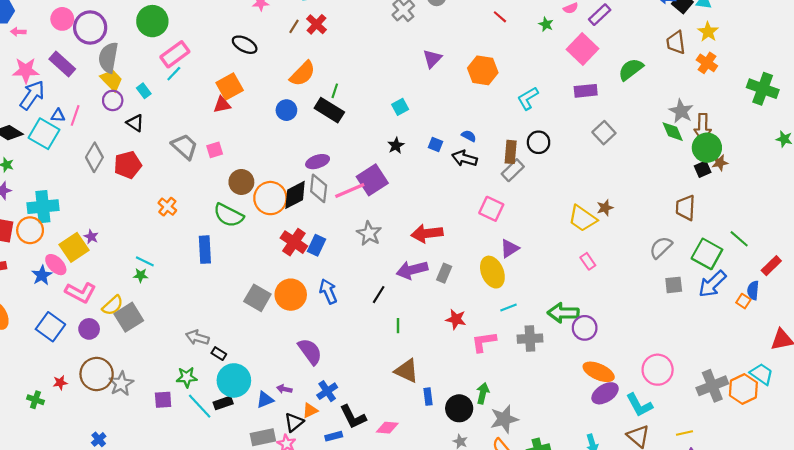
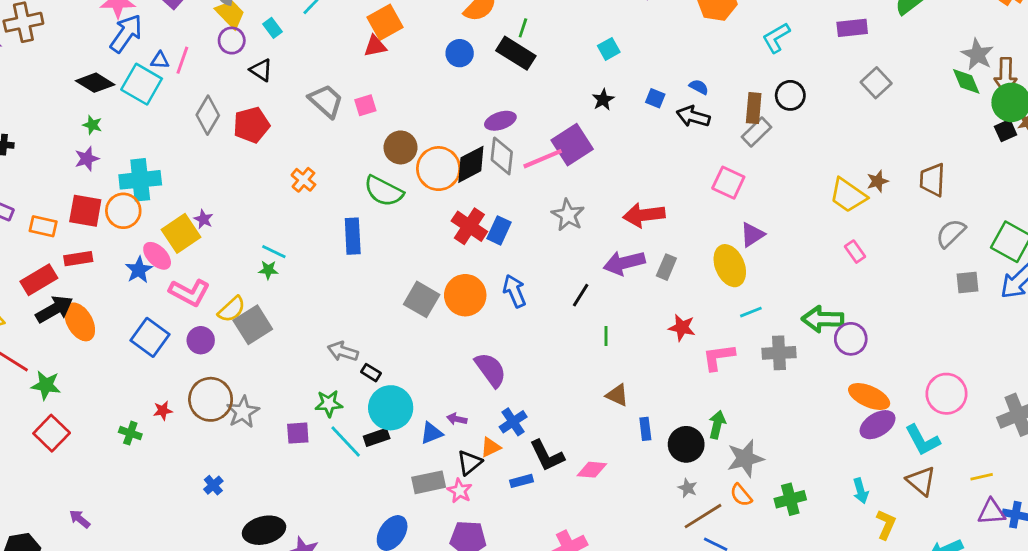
brown trapezoid: (685, 208) -> (932, 180), moved
brown triangle: (407, 371) -> (617, 395), size x0.7

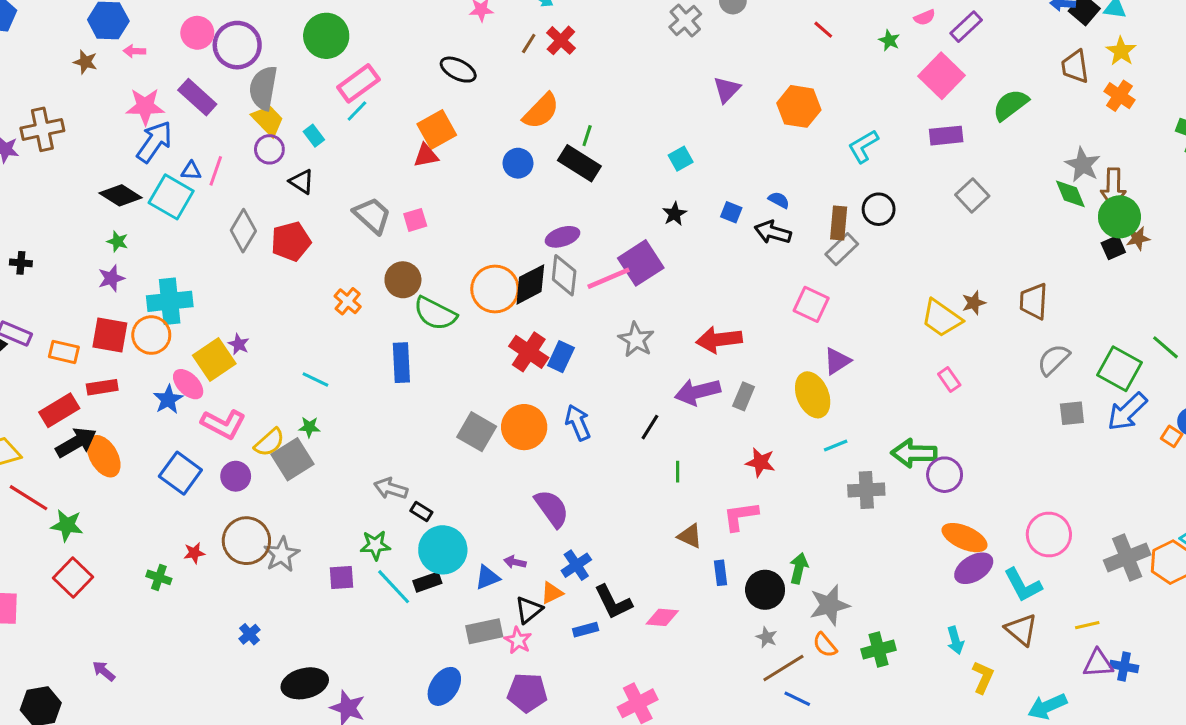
brown circle: (401, 147) -> (403, 280), moved
green star: (268, 270) -> (309, 427), moved
pink L-shape: (719, 357) -> (740, 516), moved

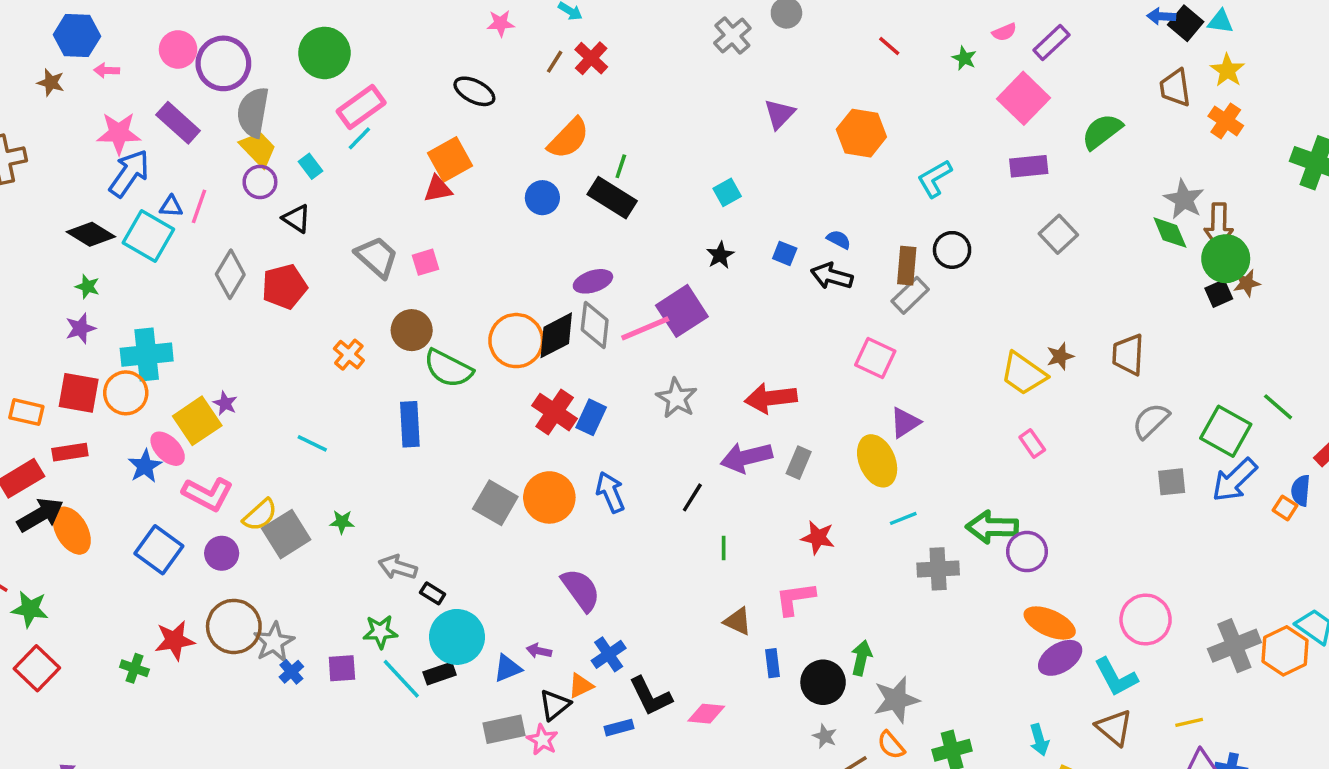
green star: (309, 427) -> (342, 522), moved
red star: (194, 553) -> (175, 640), size x1.6
blue cross: (249, 634) -> (291, 672), moved

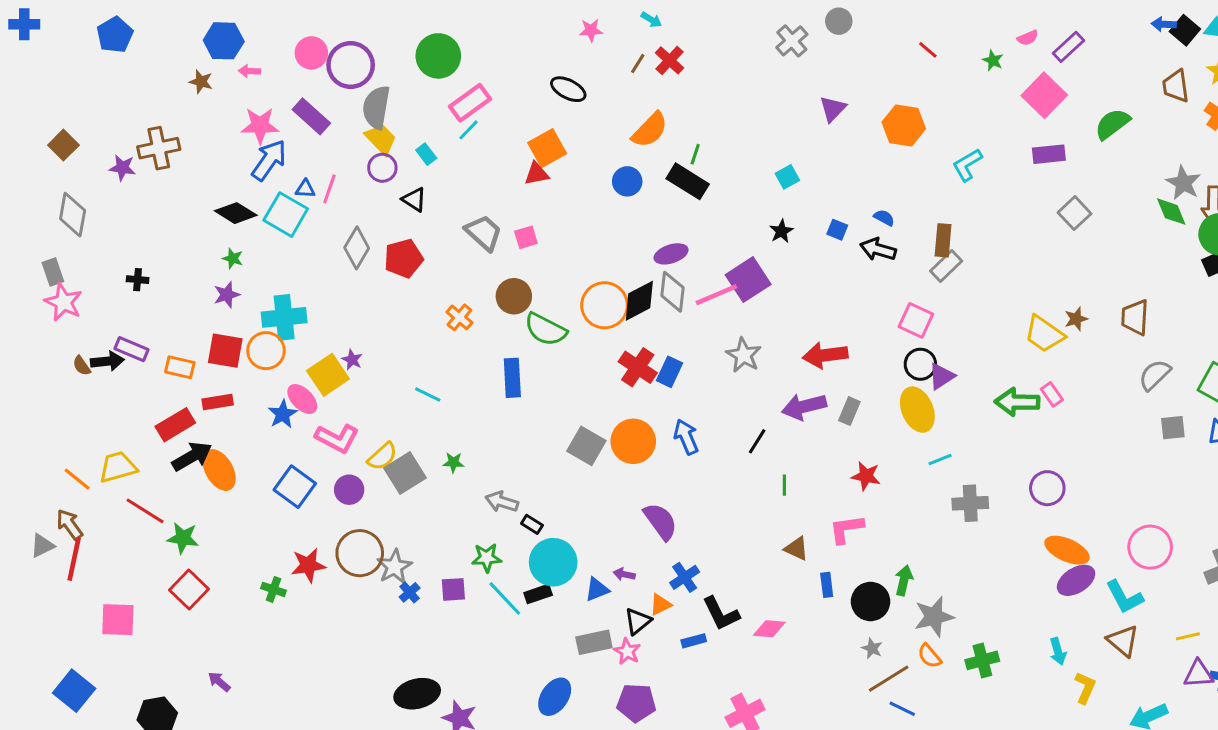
black circle: (952, 250) -> (920, 364), moved
green arrow: (992, 527) -> (1017, 402), moved

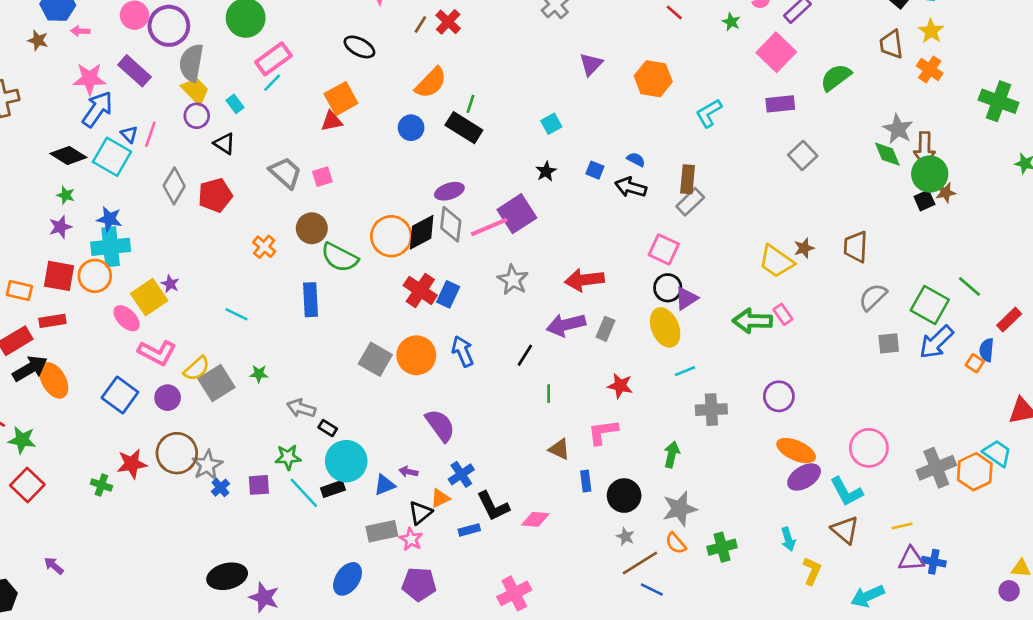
blue triangle: (305, 189) -> (129, 134), turned 42
blue star: (283, 414) -> (109, 219), moved, turned -30
green arrow: (904, 580) -> (672, 455), moved

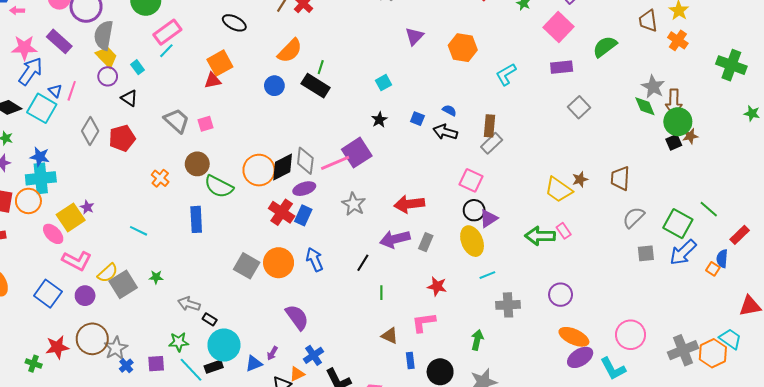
purple ellipse: (449, 191) -> (304, 189), moved
purple arrow: (408, 472) -> (272, 353), turned -72

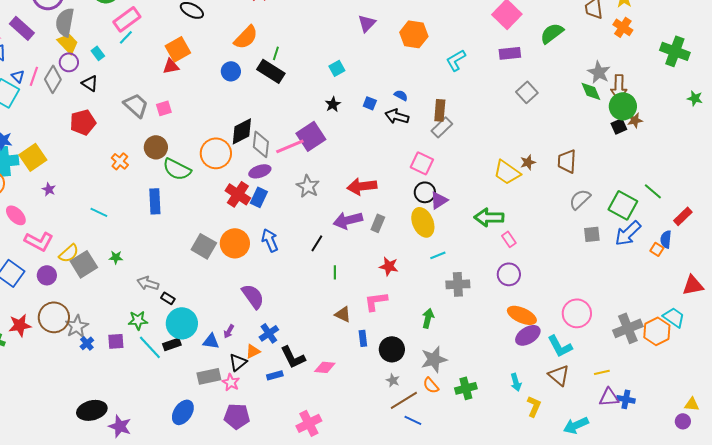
gray diamond: (90, 131) -> (53, 79), moved
black diamond: (283, 167) -> (242, 131), moved
yellow square: (71, 217) -> (33, 157), moved
pink rectangle: (564, 231) -> (509, 239), moved
blue triangle: (254, 364) -> (211, 341), turned 30

